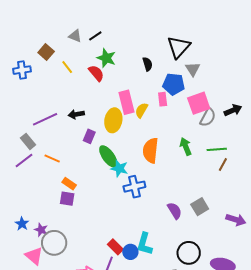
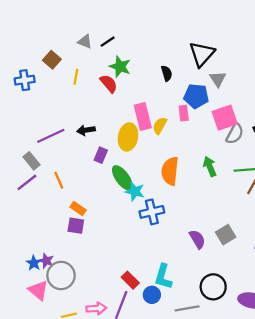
yellow line: (67, 67) -> (76, 77), turned 48
orange line: (52, 158) -> (59, 180), turned 42
blue star: (22, 224) -> (34, 263), moved
blue circle: (130, 252) -> (152, 295), moved

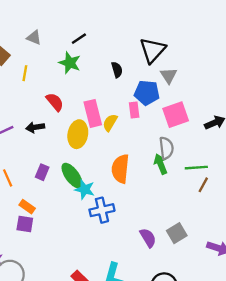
black line: (108, 42) -> (79, 39), moved
red semicircle: (109, 84) -> (55, 102), moved
gray semicircle: (235, 134) -> (166, 148), moved, turned -35
purple rectangle: (101, 155) -> (42, 172), moved

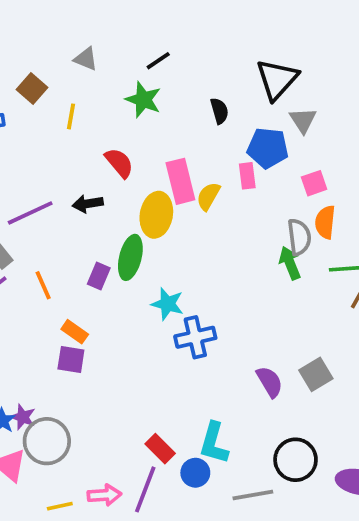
pink square: (176, 115) -> (314, 183), size x0.6
orange semicircle: (120, 169) -> (325, 222), moved, size x0.7
green ellipse: (72, 176) -> (130, 257), moved, turned 50

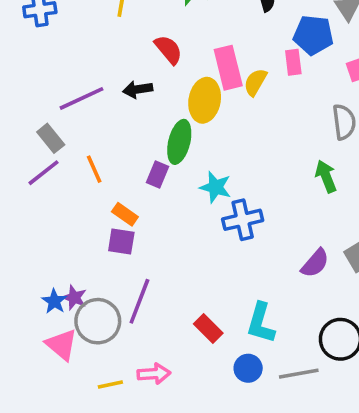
green arrow: (290, 263) -> (326, 176), moved
purple rectangle: (99, 276) -> (158, 174), moved
purple semicircle: (270, 382) -> (315, 263), turned 72
blue circle: (195, 473) -> (248, 368), moved
purple line: (145, 489) -> (139, 301), moved

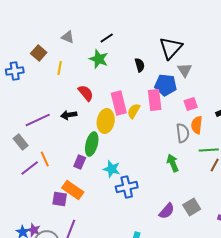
pink rectangle: (293, 62) -> (155, 100), size x1.5
purple line: (43, 173) -> (30, 168), moved
orange rectangle: (125, 214) -> (73, 190), moved, size x1.5

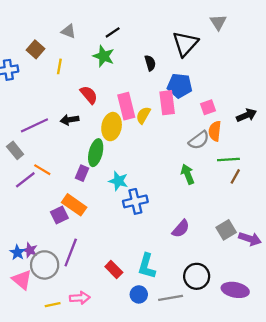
gray triangle: (185, 70) -> (218, 22), moved
gray semicircle: (183, 133) -> (199, 140), turned 60
orange line: (45, 159) -> (42, 170), turned -35
purple square: (60, 199) -> (59, 215), turned -35
gray square: (192, 207) -> (226, 230), moved

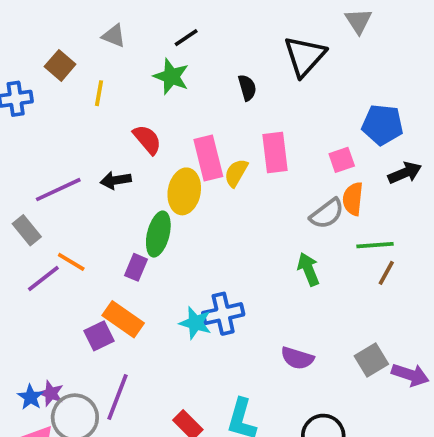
blue pentagon: (180, 86) -> (382, 125), moved
cyan star: (118, 181) -> (195, 323), moved
purple semicircle: (181, 229) -> (297, 358), turned 66

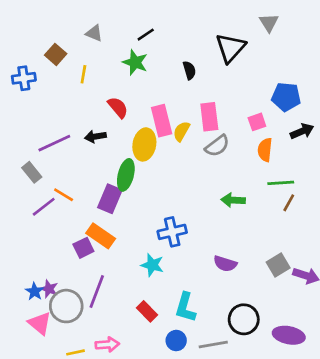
gray semicircle: (327, 214) -> (217, 146), moved
purple rectangle: (136, 267) -> (110, 199), size x1.5
green arrow: (308, 269) -> (233, 200), turned -65
cyan star: (195, 323) -> (152, 265), moved

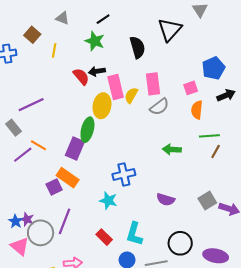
black semicircle: (189, 70) -> (137, 47), size x1.5
blue pentagon: (286, 97) -> (214, 68), turned -30
black arrow: (95, 137) -> (97, 71), moved

